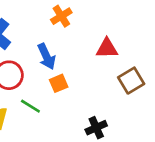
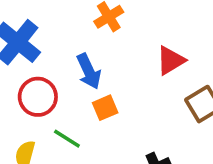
red triangle: (107, 48) -> (171, 60), turned -30

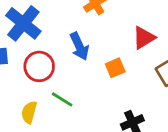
orange square: (105, 108) -> (115, 68), moved

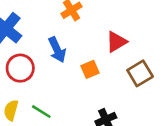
green line: (62, 99) -> (41, 112), moved

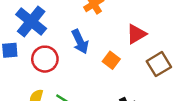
orange square: (90, 69) -> (111, 60), turned -30

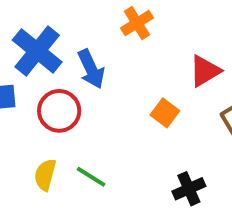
blue arrow: (80, 42) -> (91, 69), moved

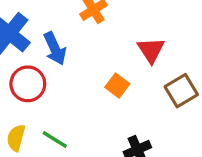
red triangle: (205, 71) -> (151, 50), turned -32

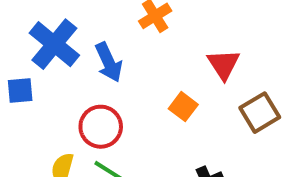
red circle: (28, 84) -> (101, 127), moved

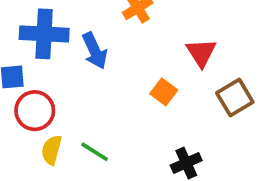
blue cross: (54, 44) -> (44, 34), turned -36
red circle: (101, 127) -> (35, 111), moved

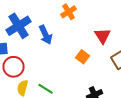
blue cross: (44, 34) -> (19, 26), turned -35

